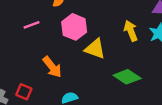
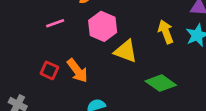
red square: (24, 92) -> (49, 70), moved

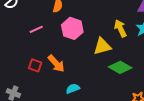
yellow triangle: (126, 51) -> (102, 46), moved, turned -30

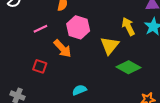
yellow triangle: (102, 46) -> (110, 45), turned -36
orange arrow: (56, 64) -> (62, 49), moved

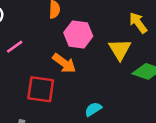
pink line: (40, 29) -> (15, 47), moved
red square: (40, 66) -> (41, 89), size x1.6

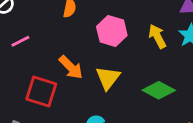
pink hexagon: (78, 34) -> (112, 31), moved
yellow triangle: (120, 49) -> (108, 78), moved

